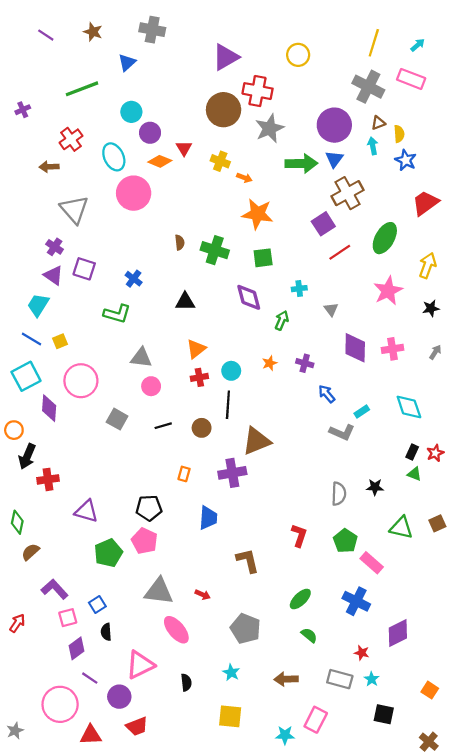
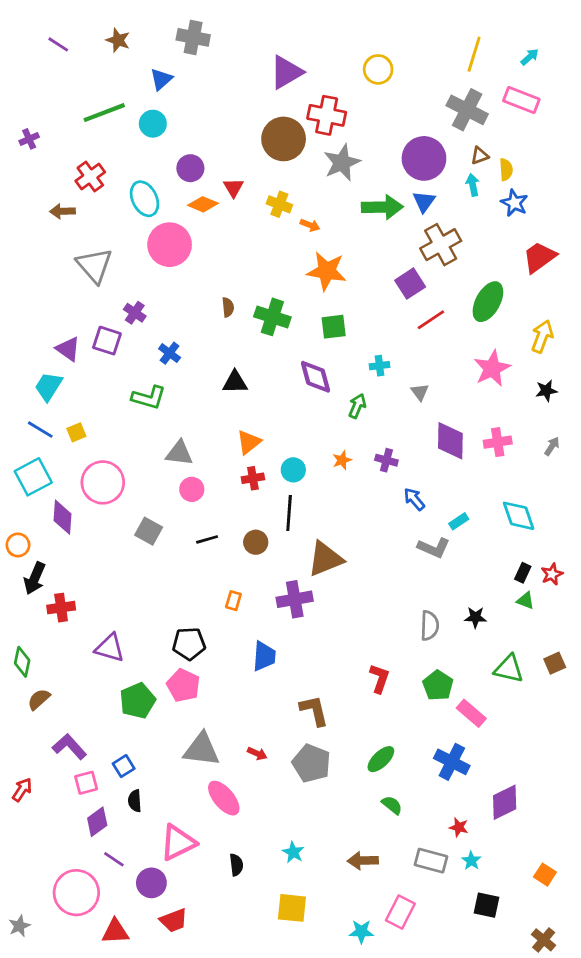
cyan circle: (131, 112) -> (153, 124), moved
purple cross: (55, 247) -> (135, 313), moved
gray pentagon: (245, 629) -> (311, 763), moved

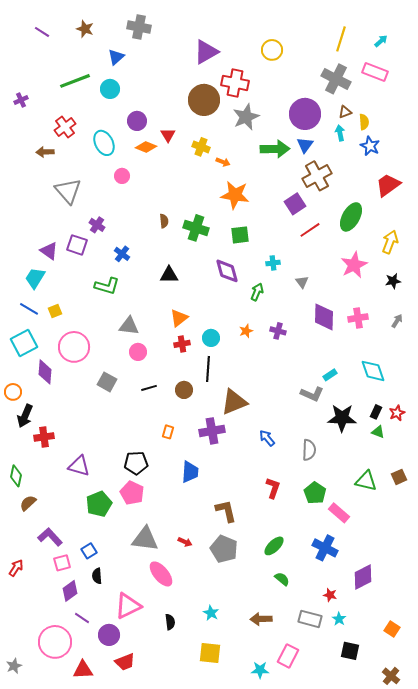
pink circle: (170, 245) -> (122, 176), size x0.5
blue arrow: (414, 499) -> (267, 438), moved
black star: (475, 617) -> (342, 418), moved, size x1.8

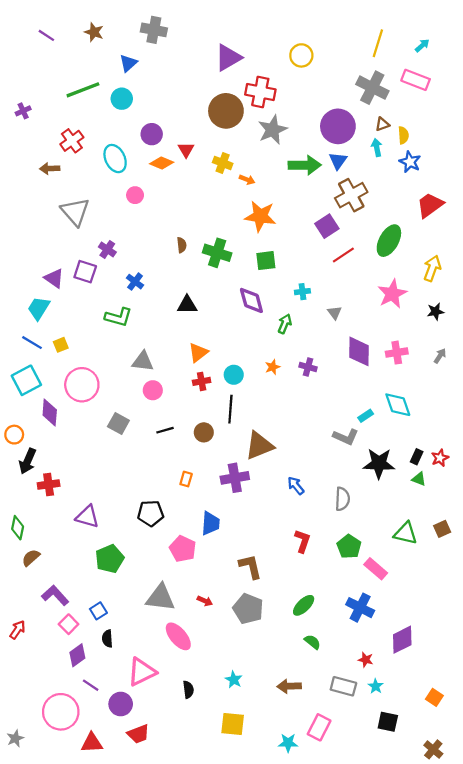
cyan diamond: (373, 371) -> (398, 405), moved
pink pentagon: (132, 493) -> (183, 549), moved
pink square: (62, 563) -> (69, 624), turned -30

